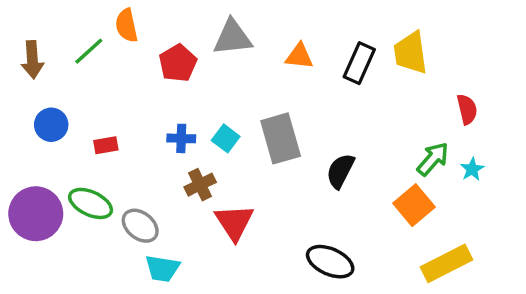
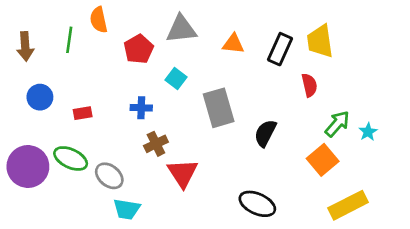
green line: (89, 51) -> (69, 40), turned -40
red semicircle: (467, 109) -> (309, 85), moved
cyan square: (226, 138) -> (176, 78), moved

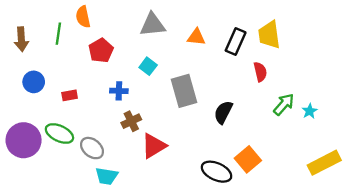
red pentagon: (139, 49) -> (101, 50), moved
orange square: (323, 160) -> (248, 159), moved
red triangle: (183, 173) -> (154, 146), turned 32
yellow rectangle: (348, 205) -> (324, 163), moved

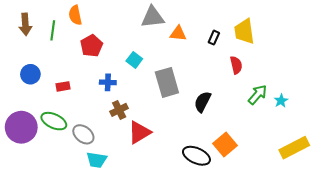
gray triangle: (153, 25) -> (153, 17), moved
brown arrow: (21, 39) -> (25, 24), moved
black rectangle: (236, 42) -> (214, 38), size x0.6

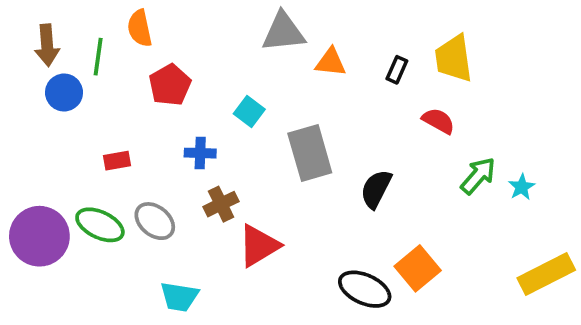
red semicircle: (236, 65) -> (438, 121), turned -48
blue circle: (30, 74) -> (64, 92), moved
gray ellipse: (83, 134) -> (155, 221), moved

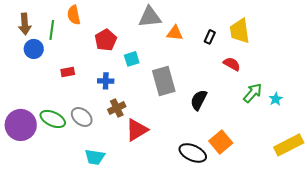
red pentagon: (170, 85) -> (106, 40), moved
cyan square: (249, 111) -> (132, 59), turned 35
red rectangle: (117, 161) -> (68, 72), moved

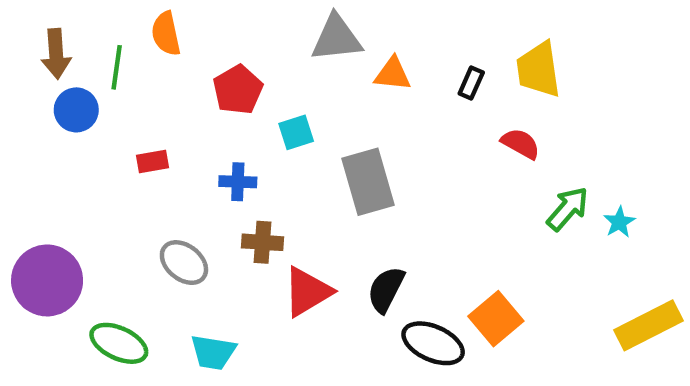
black semicircle: (199, 100) -> (386, 289), moved
brown cross: (117, 108) -> (262, 242), turned 30
green ellipse: (53, 119) -> (119, 343), moved

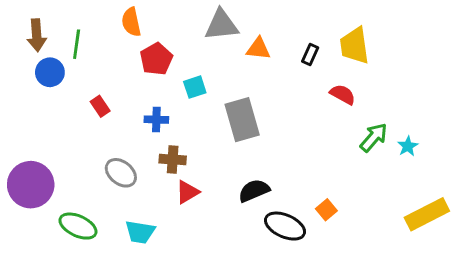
orange semicircle: (166, 34) -> (131, 22), moved
red rectangle: (153, 162) -> (100, 106), turned 66
black semicircle: (386, 289) -> (254, 191), turned 40
red triangle: (307, 292) -> (187, 192), moved, size x0.7
orange square: (496, 319) -> (326, 210), size x0.6

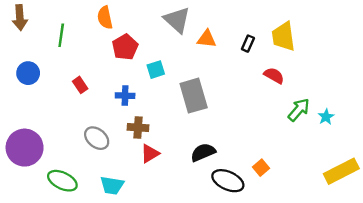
gray triangle: (221, 25) -> (177, 20), turned 48
brown arrow: (37, 35) -> (20, 18), moved
blue circle: (50, 72) -> (28, 73), moved

